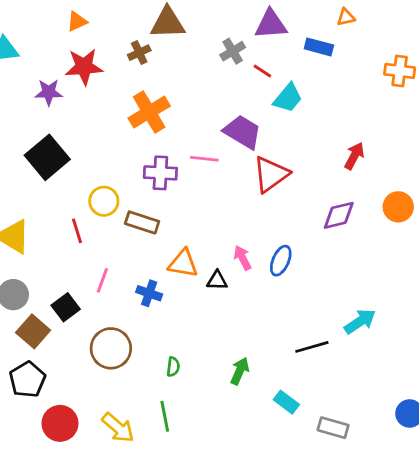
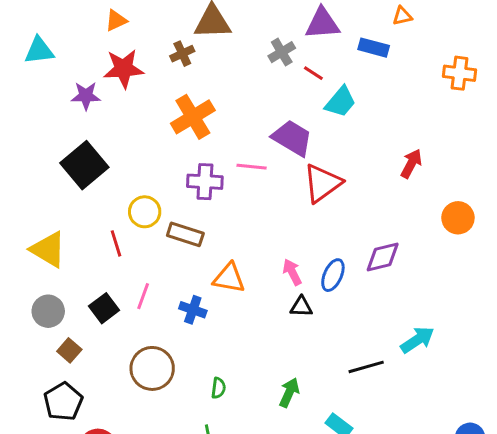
purple diamond: (339, 215) -> (383, 257), moved
black triangle: (217, 280) -> (301, 307), moved
black square: (66, 307) -> (104, 308), moved
brown square: (33, 331) -> (69, 350), size x0.7

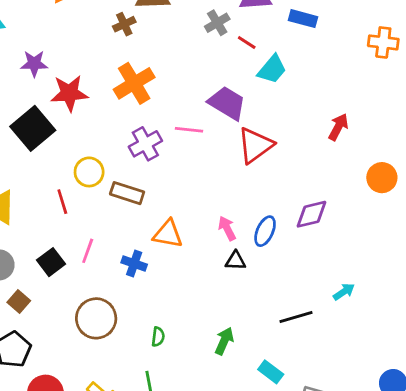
red star: (124, 69) -> (69, 93), moved
purple cross: (205, 182) -> (145, 144), turned -32
cyan arrow: (417, 340) -> (344, 292), size x0.7

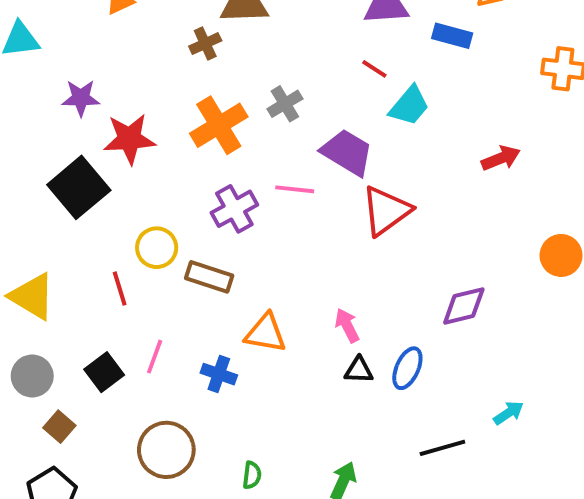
gray cross: (217, 23) -> (285, 104), moved
red arrow: (338, 127) -> (501, 158), moved, turned 40
blue ellipse: (265, 231) -> (407, 368), moved

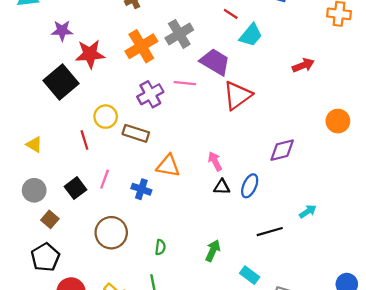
gray cross: (285, 104) -> (179, 34), size x1.4
yellow triangle: (32, 296) -> (34, 144), size x0.6

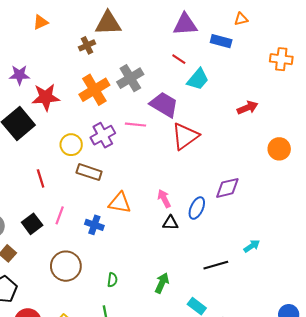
yellow circle: (106, 117) -> (71, 145), moved
orange circle: (338, 121) -> (279, 149), moved
blue ellipse: (250, 186) -> (197, 208), moved

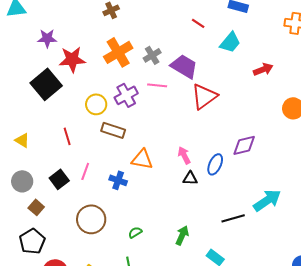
gray cross: (130, 78) -> (152, 55), moved, size x0.7
cyan trapezoid: (198, 79) -> (230, 42), moved
cyan arrow: (252, 246) -> (267, 200), size x1.8
green semicircle: (112, 280) -> (135, 232), turned -128

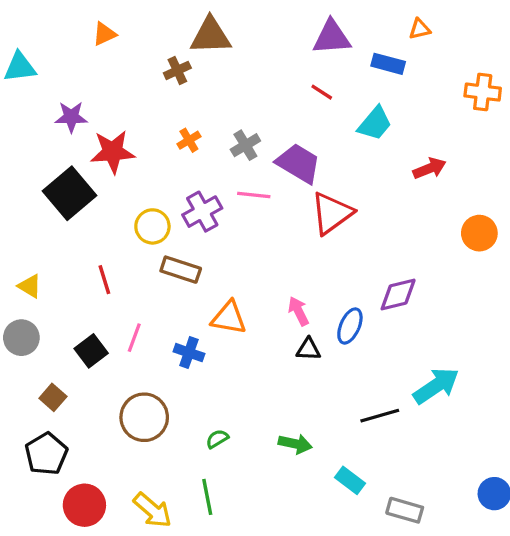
orange cross: (118, 52) -> (189, 140), size x0.5
gray circle: (22, 181) -> (21, 338), moved
green arrow: (182, 235) -> (295, 444), turned 78

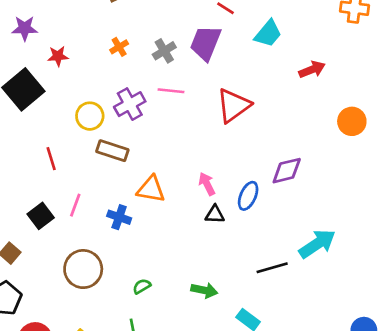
red star: (113, 152) -> (58, 56), size x0.6
purple trapezoid: (298, 163) -> (206, 43), moved, turned -99

